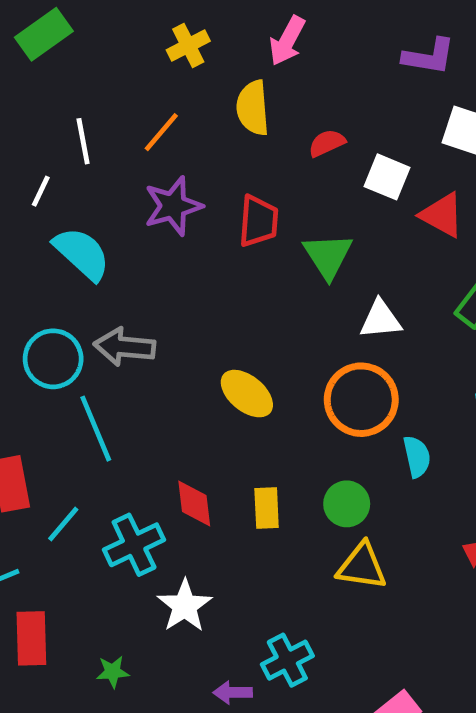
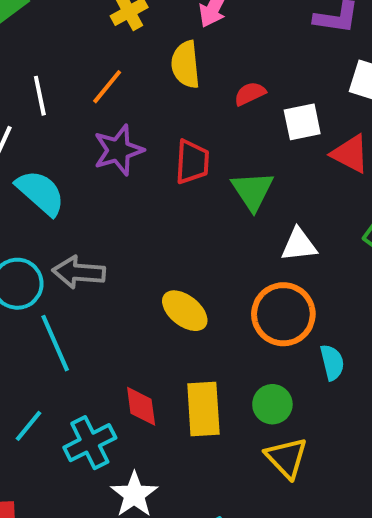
white square: (387, 177) -> (302, 122), turned -33
yellow rectangle: (267, 508) -> (203, 409), size x1.5
yellow triangle: (362, 566) -> (286, 458), turned 39

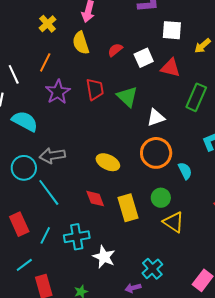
red diamond: (141, 406) -> (95, 199), moved
cyan cross: (90, 443) -> (77, 237), turned 30

